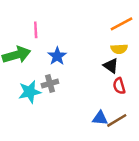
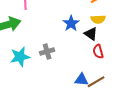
blue star: (57, 56) -> (71, 23), moved
gray cross: (50, 84) -> (47, 52), moved

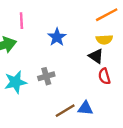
blue star: (71, 23) -> (57, 37), moved
brown line: (96, 82) -> (65, 111), moved

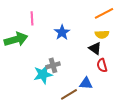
cyan star: (15, 82) -> (43, 74), moved
blue triangle: (85, 108) -> (86, 83), moved

